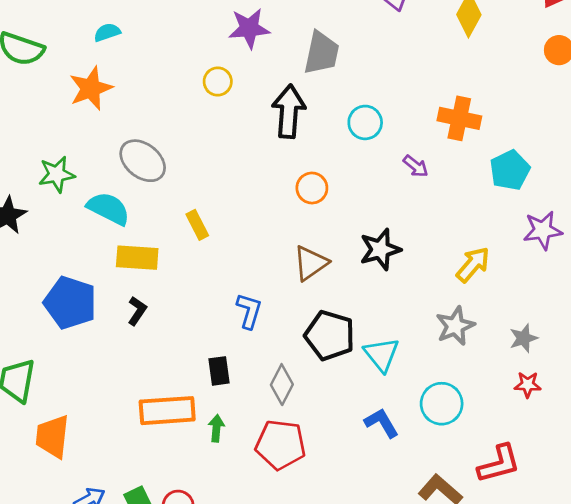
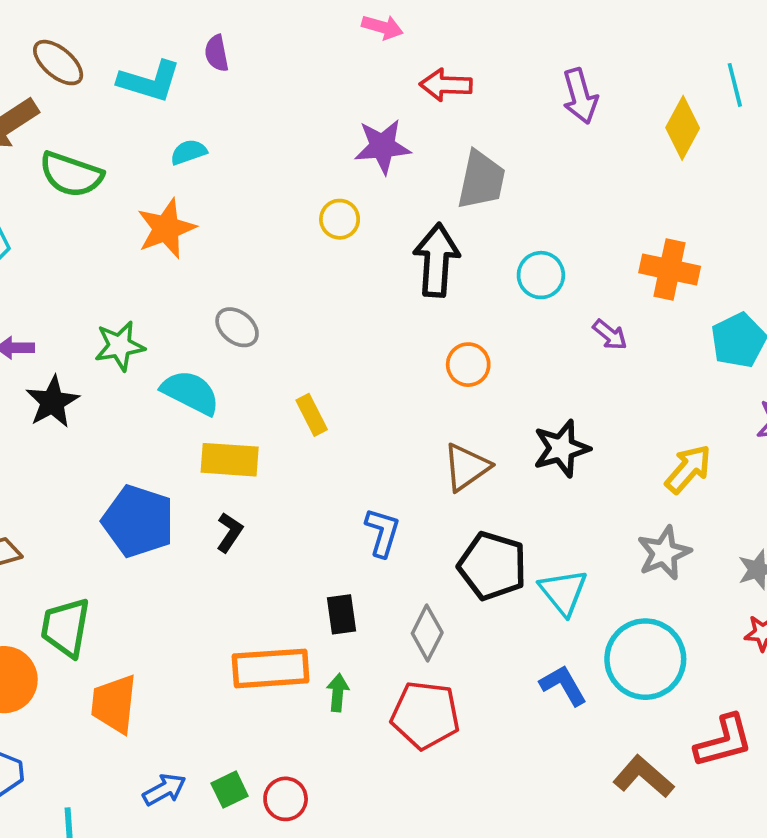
gray ellipse: (143, 161) -> (237, 327), size x0.7
cyan circle: (442, 404) -> (645, 659), size x1.4

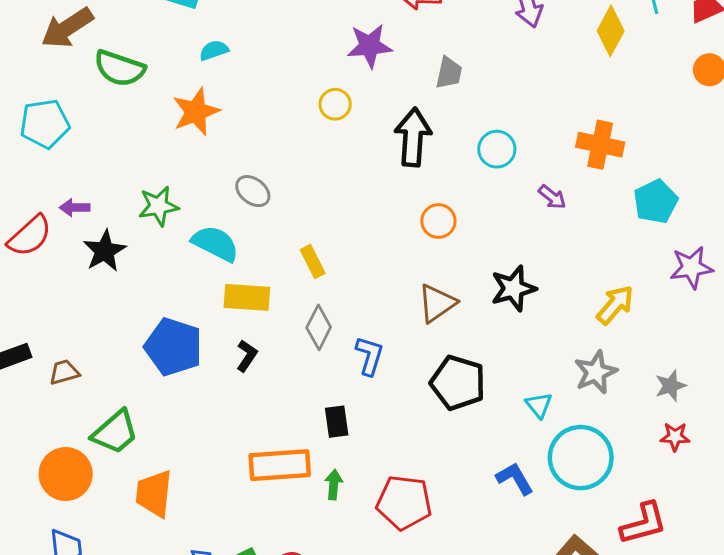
gray trapezoid: (481, 180) -> (449, 73), size x0.7
cyan triangle: (563, 592) -> (539, 405), moved, size x0.7
green trapezoid: (66, 627) -> (115, 432), turned -141
gray diamond: (427, 633) -> (319, 327), moved

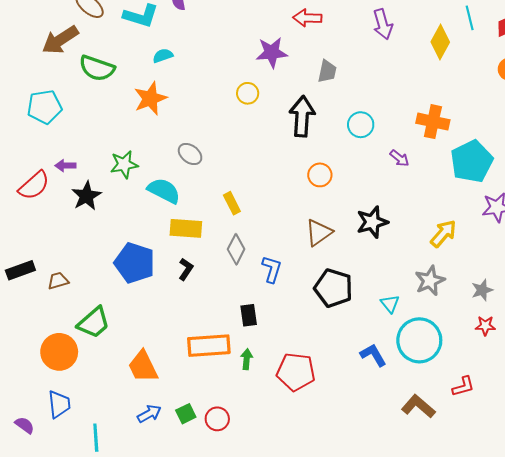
cyan pentagon: (656, 202) -> (472, 161), size x1.4
orange trapezoid: (154, 494) -> (143, 367), moved, turned -32
red L-shape: (644, 523) -> (463, 386), size x0.7

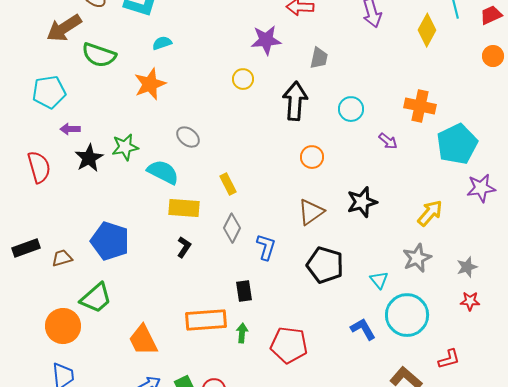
purple arrow: (65, 166) -> (70, 129), moved
red semicircle: (34, 185) -> (39, 167), turned -64
black star: (86, 196) -> (89, 158), moved
blue pentagon: (135, 263) -> (110, 241), moved

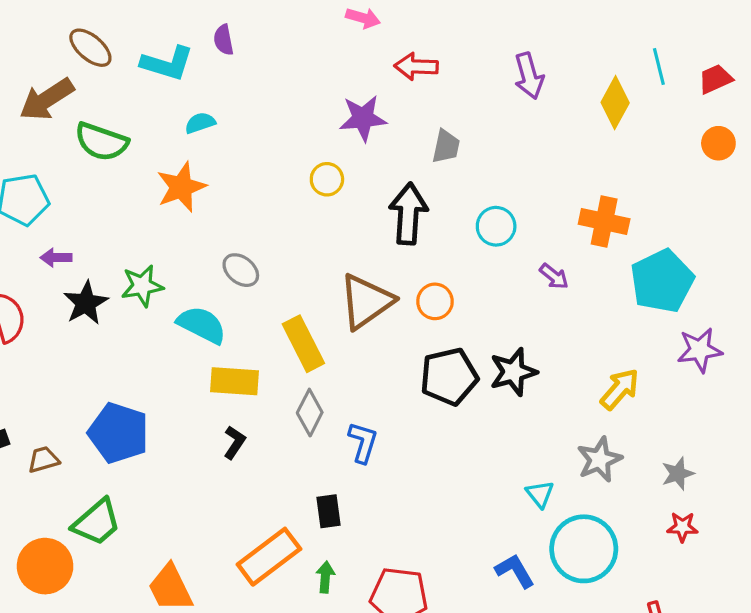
yellow rectangle: (228, 184) -> (303, 344), size x1.6
brown triangle: (311, 212) -> (366, 301), moved, size x1.4
black pentagon: (325, 265) -> (449, 377), moved, turned -30
orange rectangle: (206, 320) -> (269, 557), turned -33

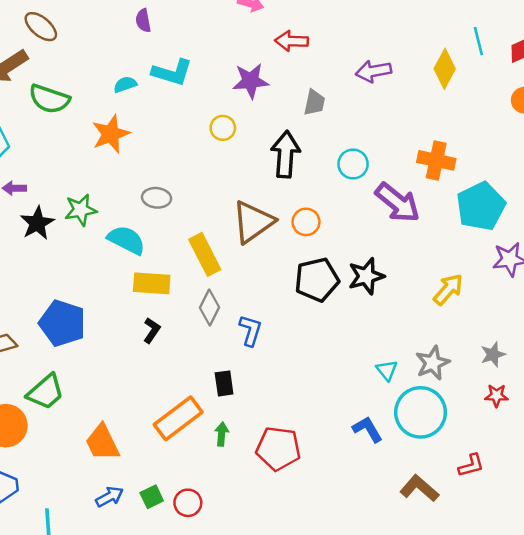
cyan L-shape: (167, 63) -> (172, 72), moved
purple arrow: (529, 76) -> (374, 71), moved, turned 96
gray ellipse: (241, 270) -> (157, 198), turned -32
purple arrow: (554, 276) -> (398, 203), size x2.0
gray star: (599, 460) -> (433, 363), moved

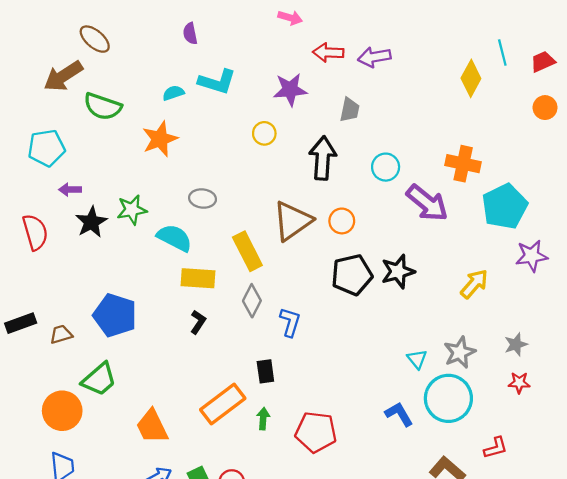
purple arrow: (374, 71) -> (374, 57), moved

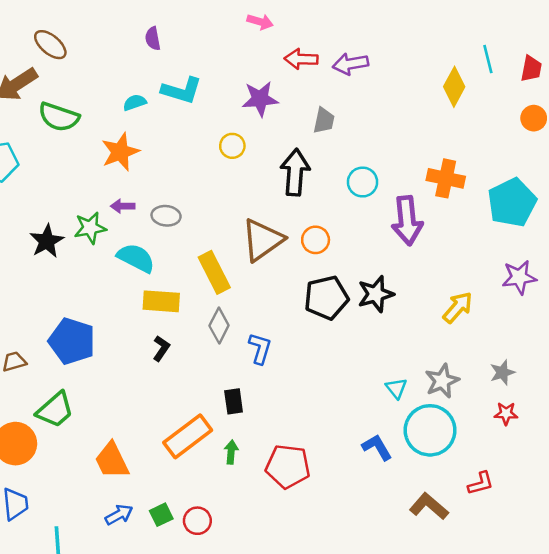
red trapezoid: (543, 62) -> (531, 69), turned 125
purple arrow: (70, 190) -> (123, 206), moved
purple arrow: (427, 203) -> (407, 221), turned 45
cyan pentagon: (505, 206) -> (512, 203), moved

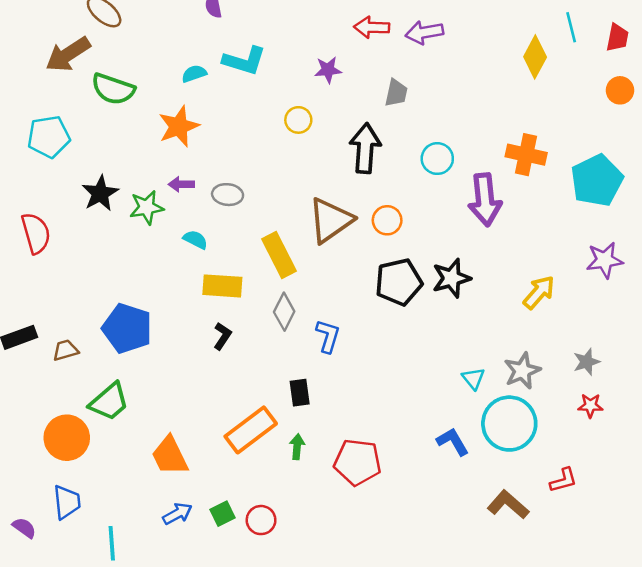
purple star: (260, 99) -> (328, 70), size x0.7
black star: (47, 241) -> (100, 193), moved
cyan semicircle: (136, 258) -> (195, 240), size x0.6

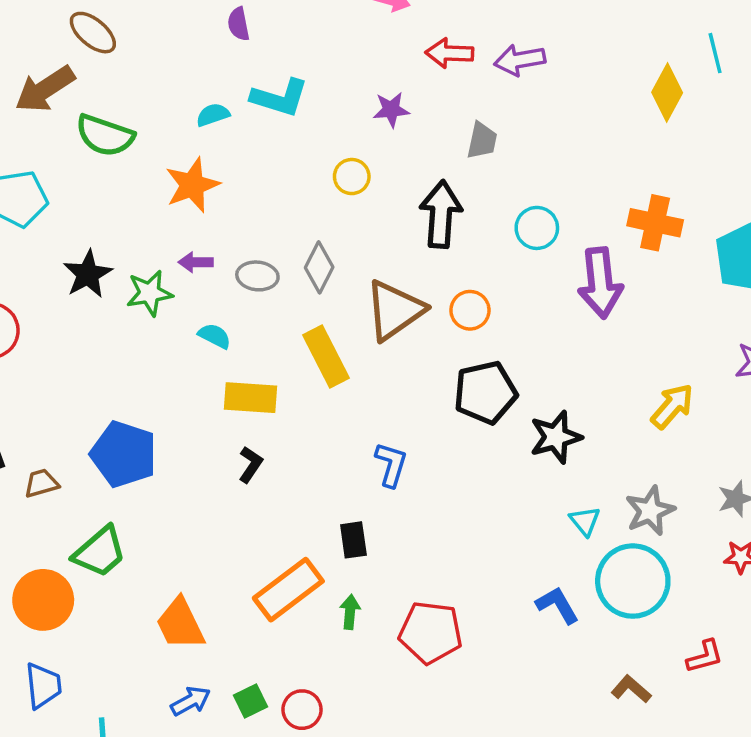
black star: (451, 278) -> (556, 437), moved
gray diamond: (284, 312) -> (319, 267), moved
brown L-shape: (508, 505) -> (631, 689), size x0.7

